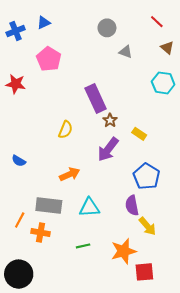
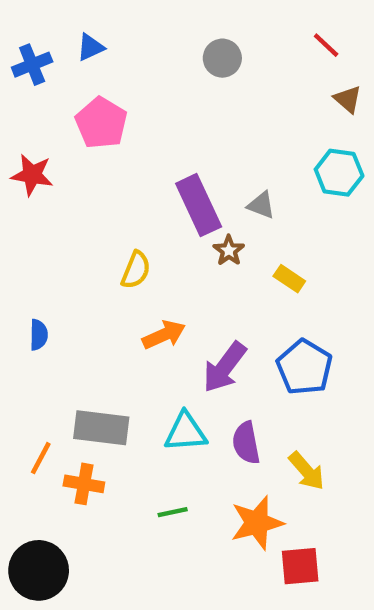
gray triangle: (126, 52) -> (261, 205), moved
purple arrow: (108, 149) -> (224, 367), moved
blue semicircle: (19, 161) -> (39, 335), turned -120
orange arrow: (70, 174) -> (164, 335), moved
purple semicircle: (132, 205) -> (246, 443), moved

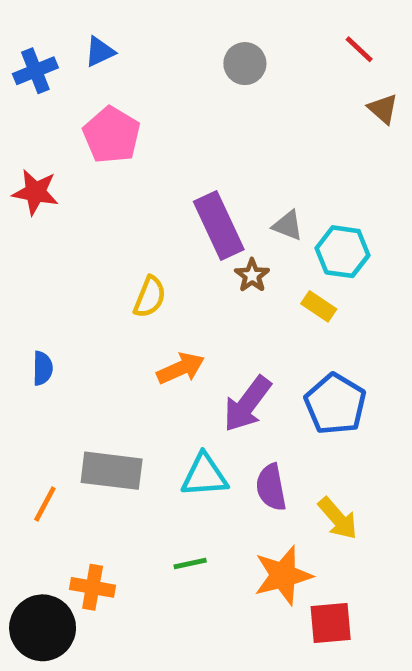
cyan hexagon: (339, 173) -> (343, 252), moved
orange cross: (84, 484) -> (93, 587), moved

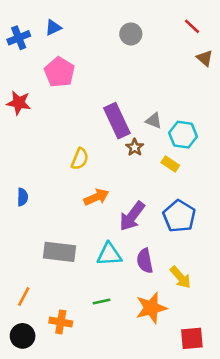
orange line: (45, 504) -> (24, 296), moved
orange cross: (93, 587) -> (61, 322), moved
red square: (331, 623) -> (192, 338), moved
black circle: (43, 628) -> (23, 336), size x0.7

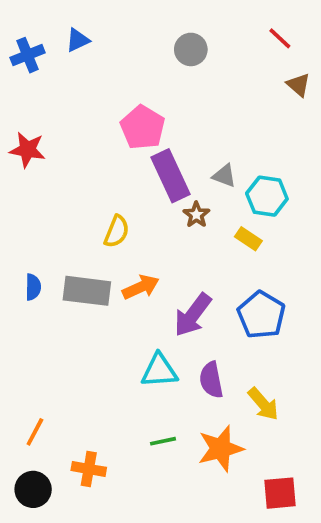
pink pentagon: (59, 72) -> (143, 127), moved
gray rectangle: (59, 252) -> (87, 291), moved
green line: (102, 302) -> (163, 441), moved

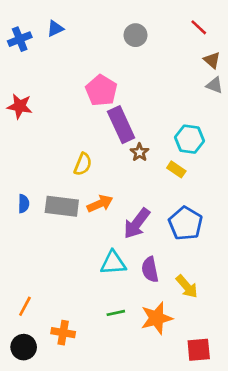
gray triangle: (224, 176) -> (214, 85), moved

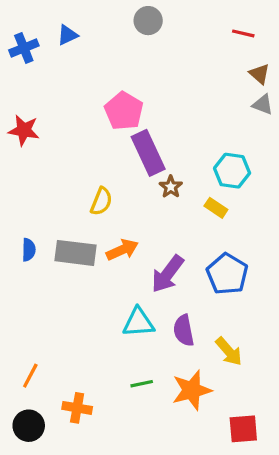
red line: (199, 27) -> (243, 33), turned -30
gray circle: (136, 35) -> (148, 21), moved

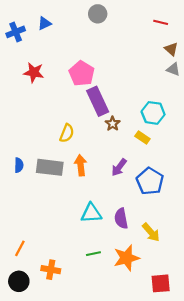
red star: (24, 130) -> (34, 72), moved
orange arrow: (122, 250) -> (81, 165), turned -72
purple arrow: (167, 274) -> (119, 167), moved, size x0.7

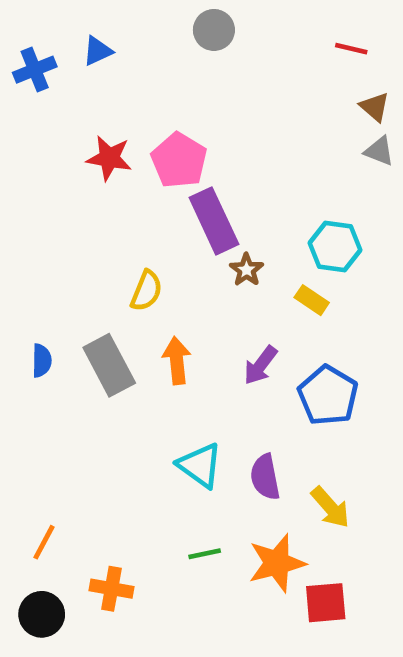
red star: (34, 72) -> (109, 158), moved
gray rectangle: (50, 167) -> (109, 365), turned 55
cyan triangle: (91, 213) -> (200, 465), turned 40
red square: (161, 283) -> (326, 603), moved

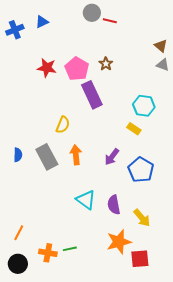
red line: (351, 49) -> (110, 21), moved
brown star: (247, 270) -> (106, 64), moved
green line: (205, 554) -> (70, 249), moved

